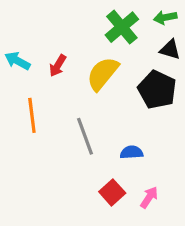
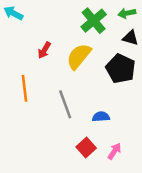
cyan arrow: (17, 61) -> (13, 13), moved

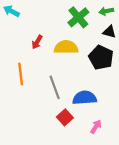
yellow semicircle: (79, 56) -> (66, 47), turned 50
blue semicircle: (101, 117) -> (85, 98), size x1.6
red square: (86, 147) -> (65, 117), moved

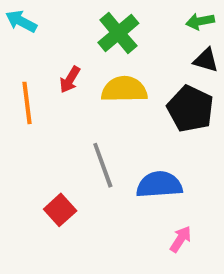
green cross: (78, 17) -> (118, 33), moved
orange line: (21, 74) -> (27, 103), moved
red square: (65, 117) -> (60, 210), moved

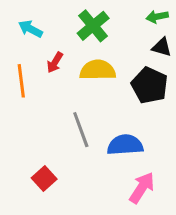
cyan arrow: (21, 21) -> (30, 29), moved
red square: (60, 210) -> (44, 179), moved
pink arrow: (181, 239) -> (142, 188), size x1.5

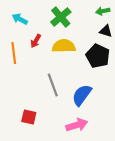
blue semicircle: (125, 145) -> (82, 95), turned -50
red square: (44, 179) -> (29, 117), turned -35
pink arrow: (142, 188) -> (77, 125), moved, turned 40

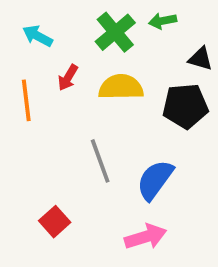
green arrow: (103, 11) -> (163, 21), moved
black pentagon: (98, 56) -> (185, 106), turned -30
red square: (29, 117) -> (55, 222), turned 35

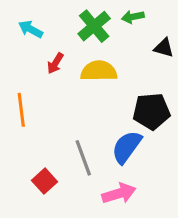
orange line: (26, 100) -> (21, 110), moved
black pentagon: (185, 106) -> (151, 111), moved
gray line: (100, 161) -> (83, 158), moved

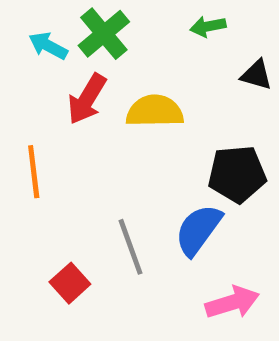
green cross: (94, 26) -> (104, 34), moved
red arrow: (55, 63) -> (87, 99), size x1.5
pink arrow: (119, 193) -> (232, 302), moved

